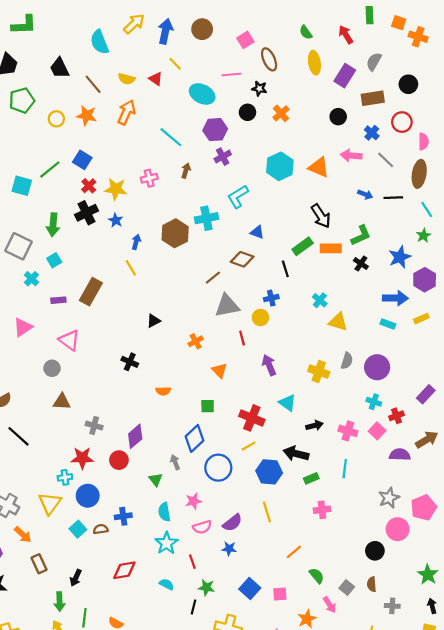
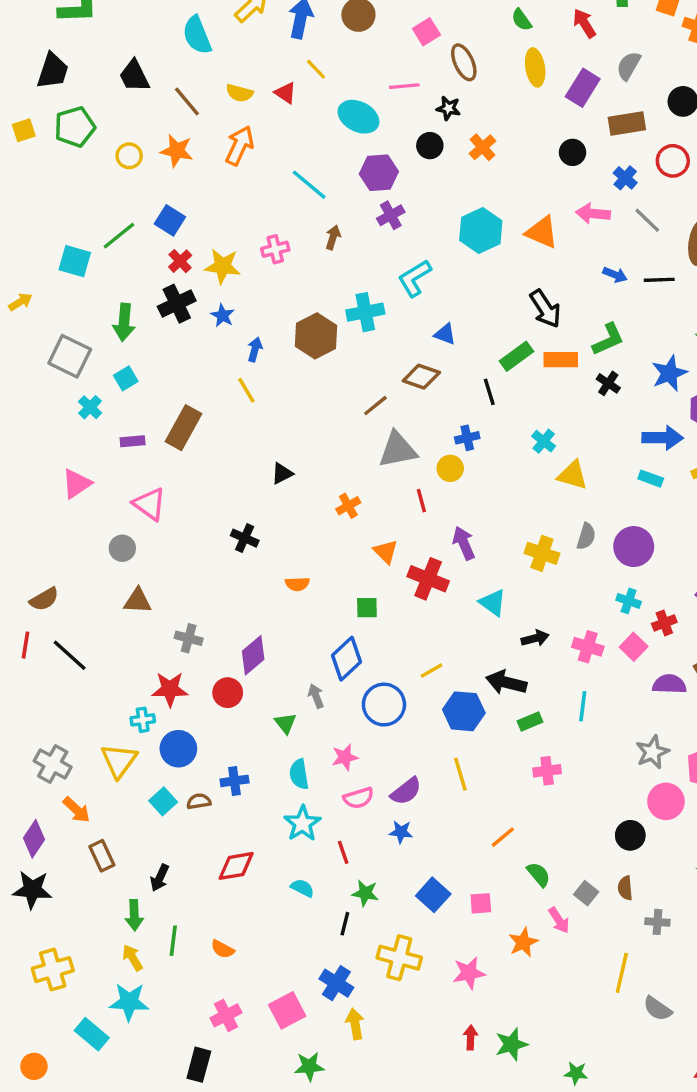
red cross: (252, 418) -> (428, 579), moved

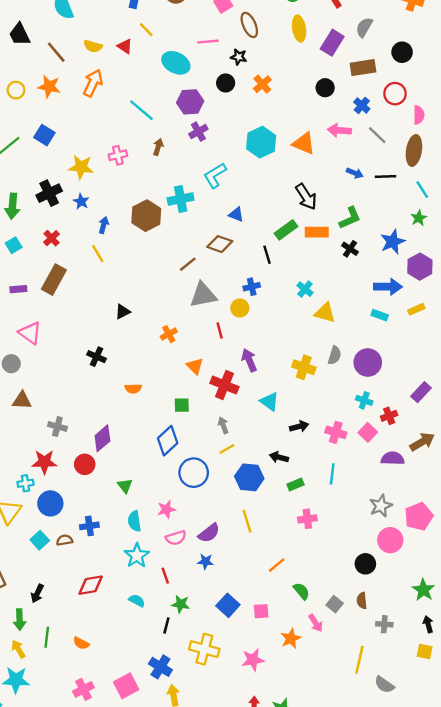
red cross: (180, 261) -> (52, 238), moved
black arrow: (506, 682) -> (279, 457), size x0.7
gray arrow: (316, 696) -> (223, 425), moved

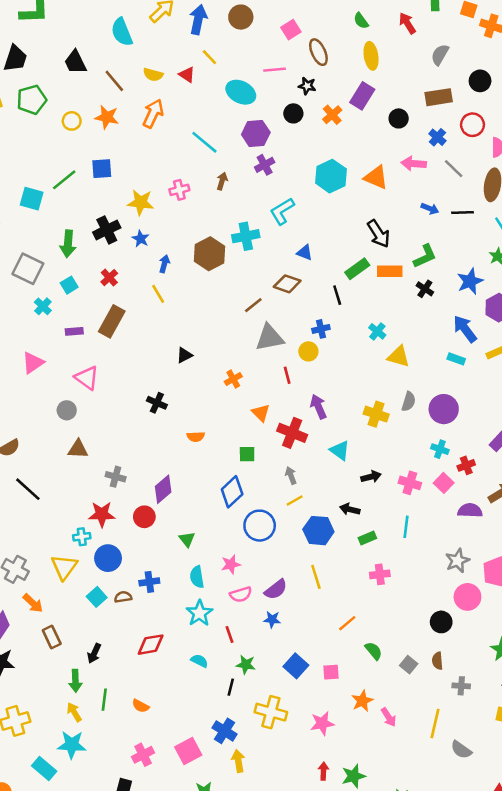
purple rectangle: (332, 43) -> (362, 96), moved
blue square: (44, 135) -> (102, 169), turned -36
blue arrow: (388, 287) -> (465, 329), turned -128
pink arrow: (316, 623) -> (389, 717), moved

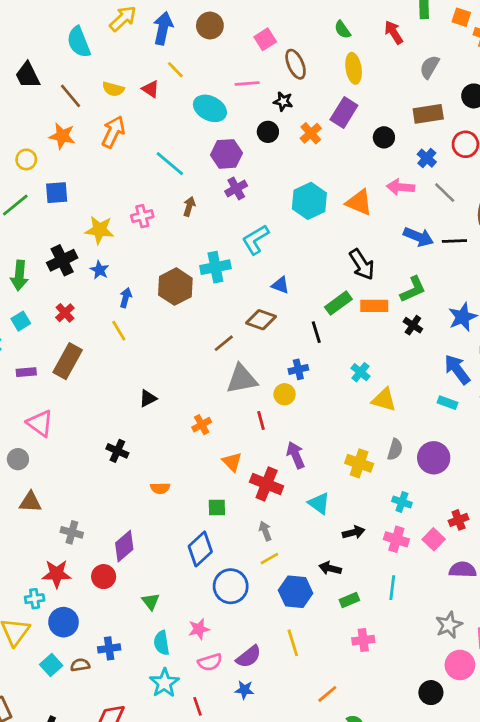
yellow circle: (72, 121) -> (26, 159), moved
blue arrow: (430, 209) -> (418, 237), size x1.5
cyan cross: (440, 449) -> (402, 502), moved

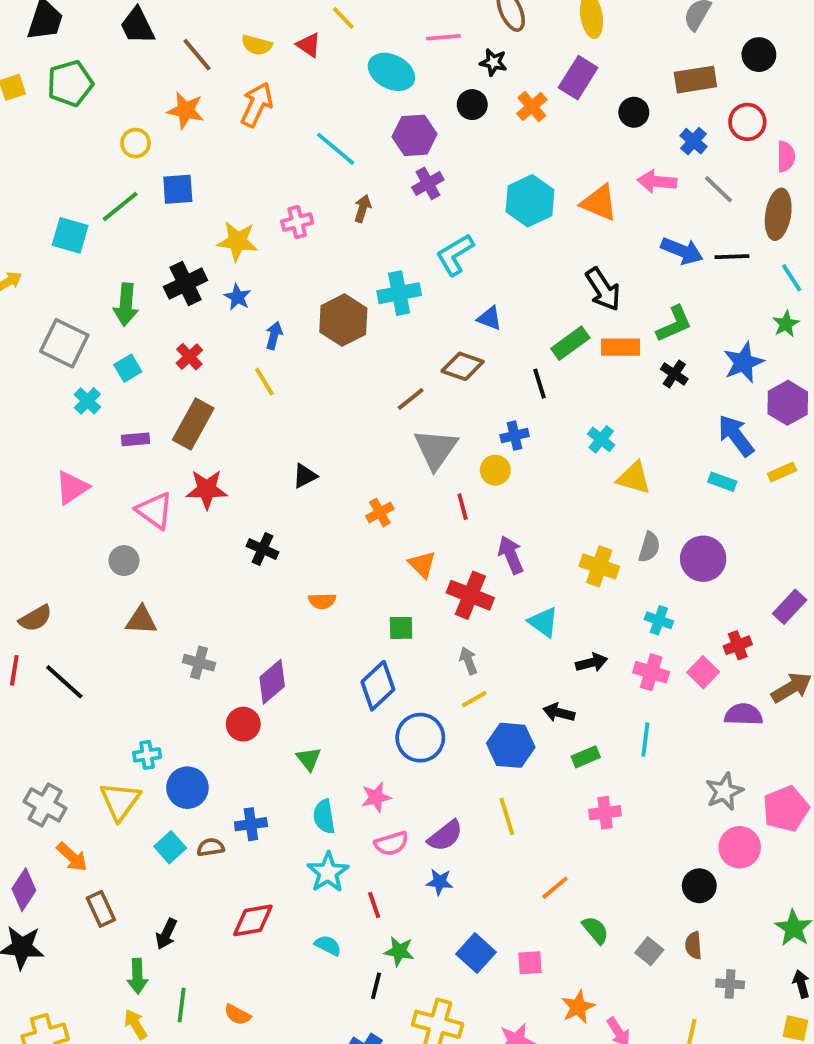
gray triangle: (242, 379) -> (436, 449), turned -44
red star: (57, 574) -> (207, 489), moved

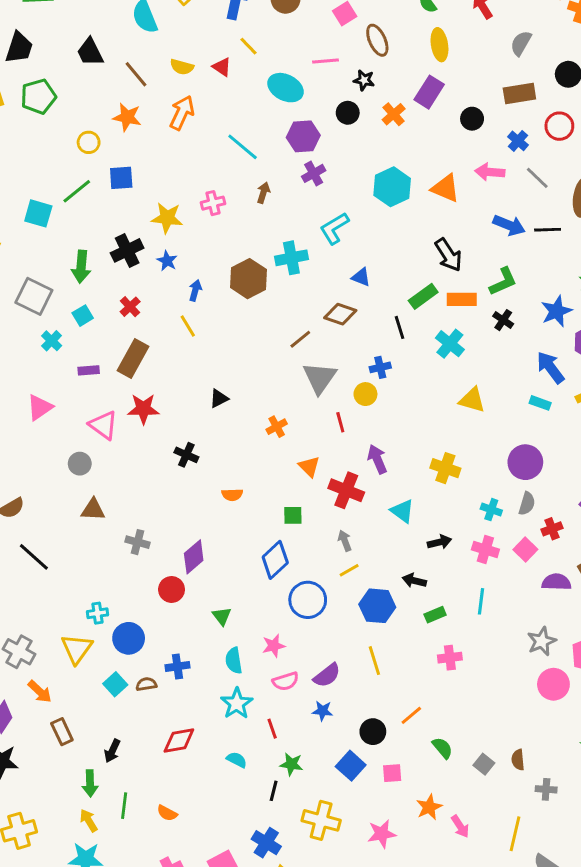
cyan cross: (601, 439) -> (450, 344), moved, size x1.4
gray semicircle: (649, 547) -> (527, 504), moved
black circle: (699, 886) -> (373, 732), moved

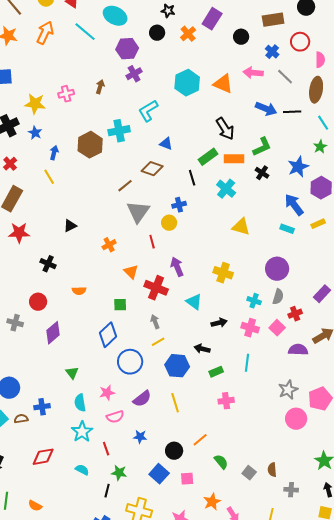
cyan line: (243, 147) -> (85, 32), moved
red circle: (172, 589) -> (38, 302), moved
purple semicircle: (327, 675) -> (142, 399), moved

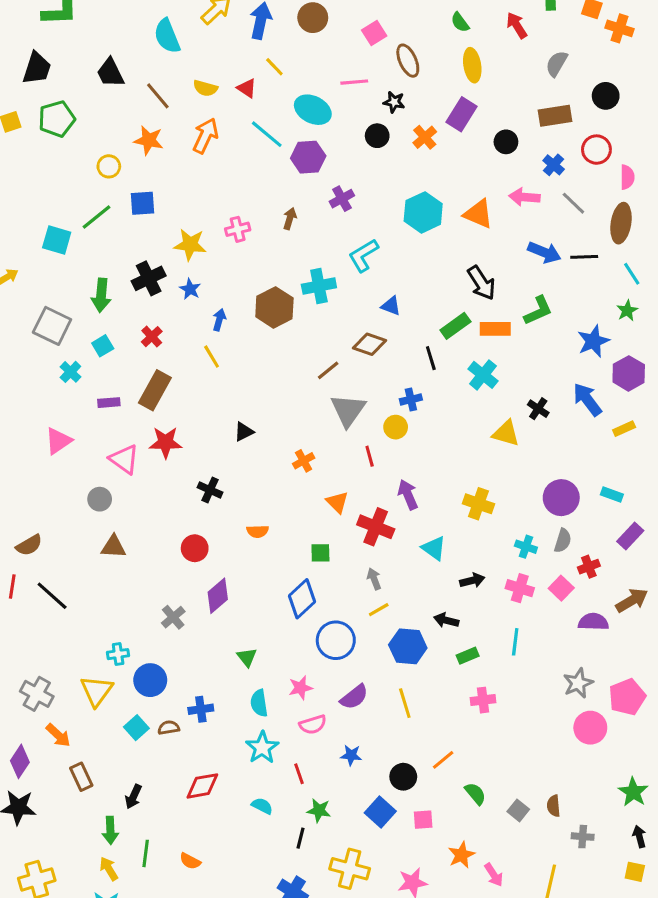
purple hexagon: (127, 49) -> (308, 157), moved
black cross: (262, 173) -> (538, 409), moved
cyan rectangle: (287, 229) -> (612, 495), moved
gray cross: (15, 323) -> (173, 617), moved, turned 35

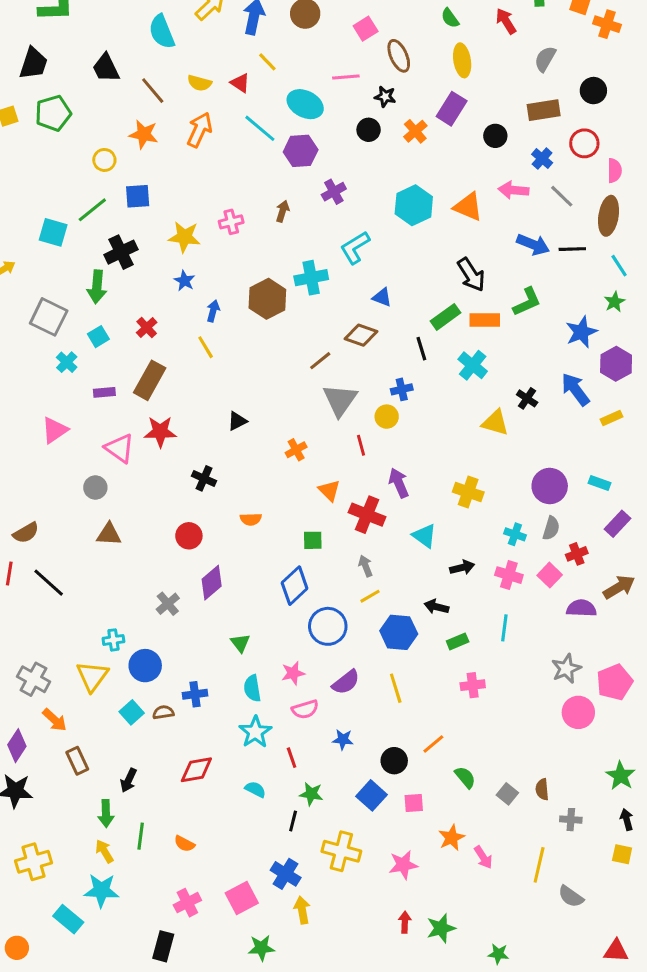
black cross: (149, 278) -> (121, 252), moved

